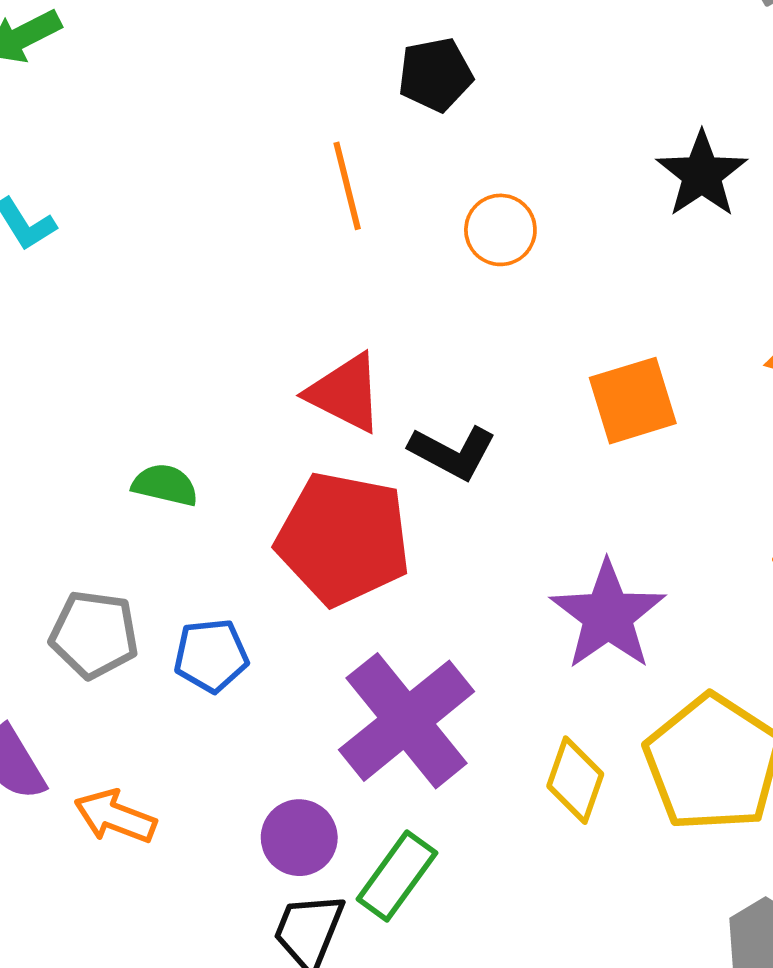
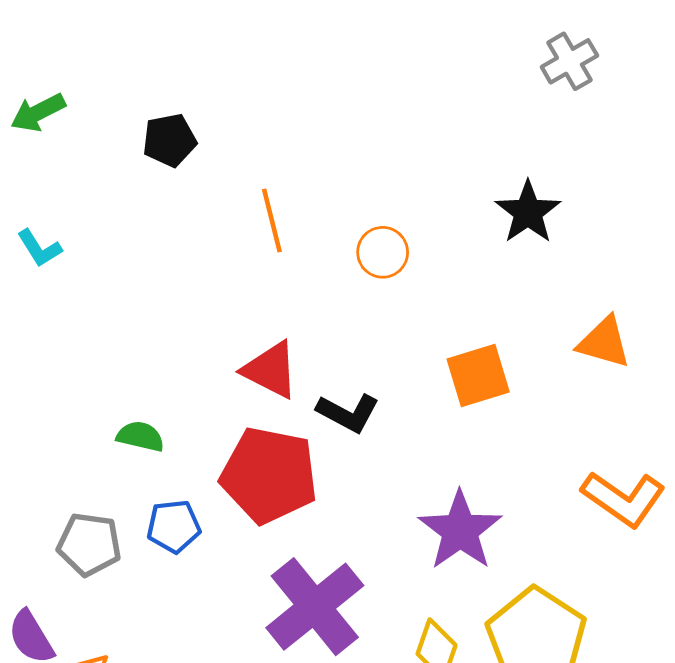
black pentagon: (435, 75) -> (169, 140), moved
blue pentagon: (211, 656) -> (174, 526), moved

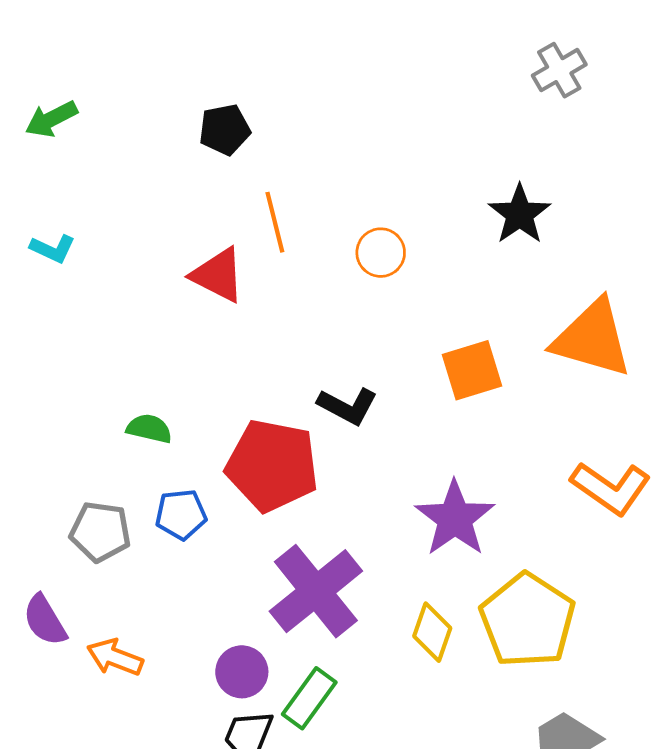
black pentagon: (169, 140) -> (225, 130), moved
cyan L-shape: (39, 248) -> (53, 249), turned -33
orange triangle: (604, 342) -> (592, 339), size x1.6
red triangle: (270, 370) -> (218, 275), moved

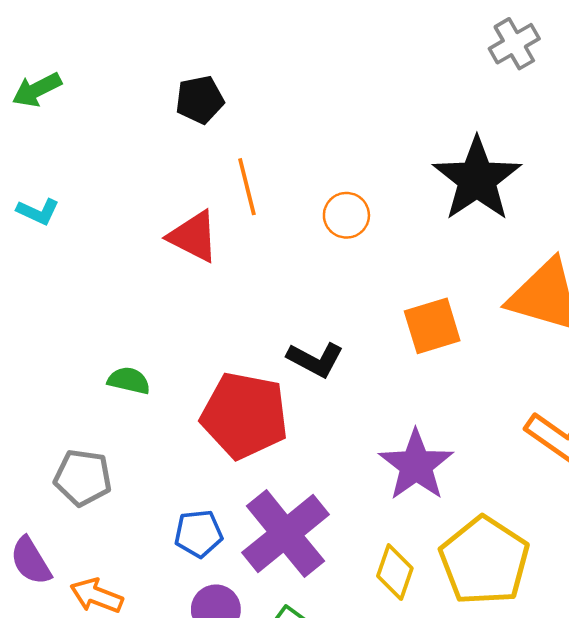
black star: (520, 214) -> (477, 179), size x1.5
blue pentagon: (181, 514) -> (198, 534), moved

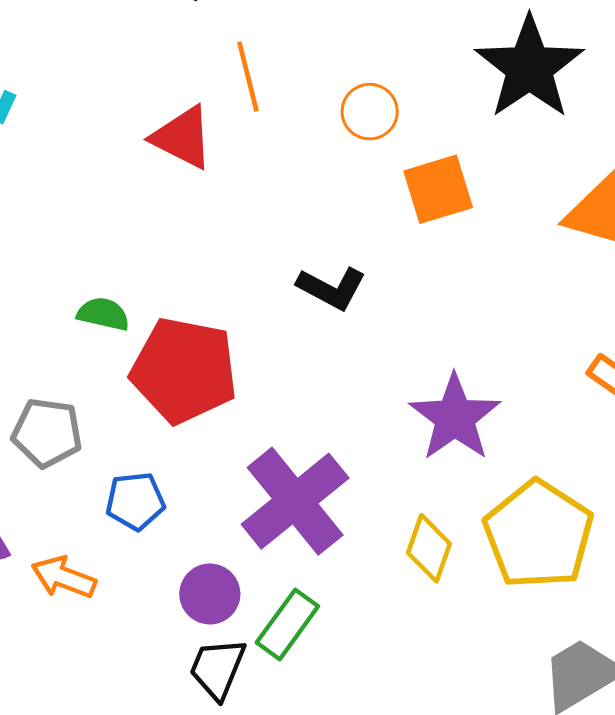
orange square: (432, 326) -> (438, 189), moved
red pentagon: (244, 415) -> (184, 370), moved
blue pentagon: (198, 534) -> (135, 501), moved

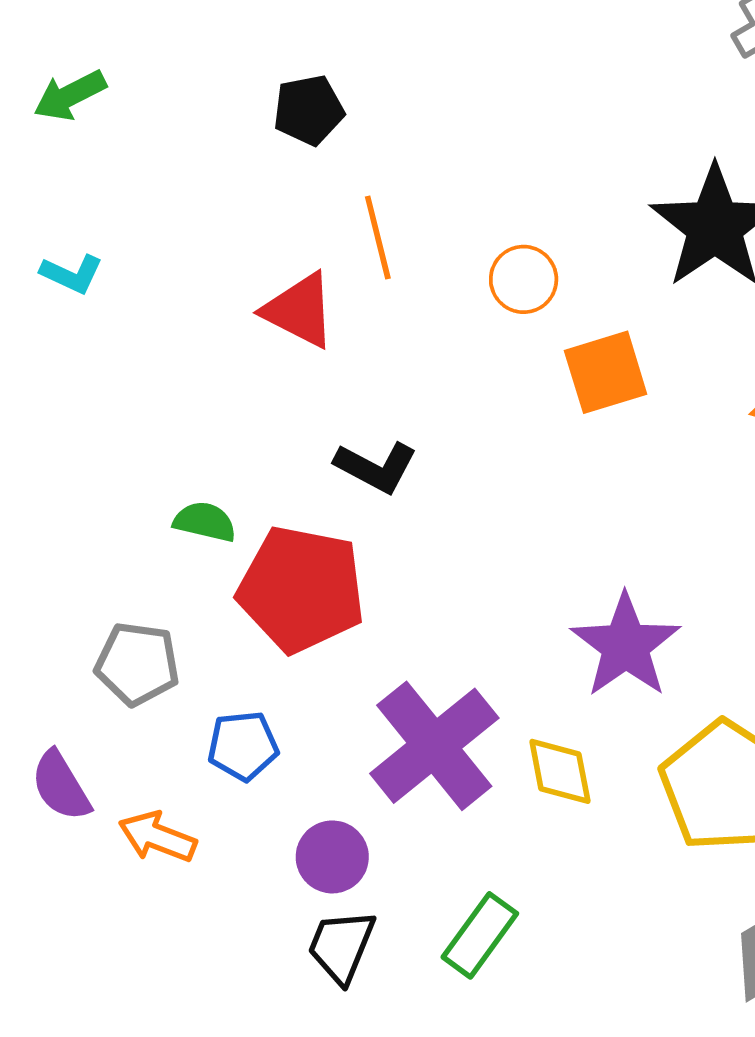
black L-shape: (332, 288) -> (376, 467), moved
yellow diamond: (429, 548) -> (560, 771), moved, turned -30
green rectangle: (287, 624) -> (480, 935), moved

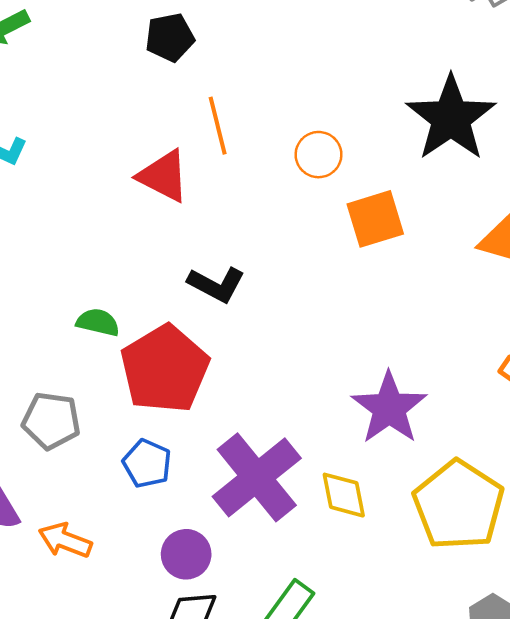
red pentagon: (301, 589) -> (165, 369), turned 30
blue pentagon: (243, 746) -> (147, 463), moved, turned 30

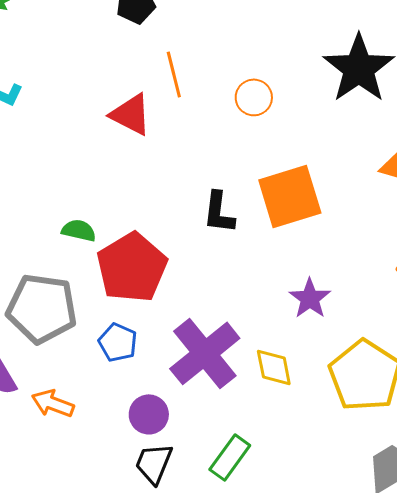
orange square: (375, 219) -> (290, 196), moved, size x1.4
black L-shape: (216, 284) -> (219, 212), moved, turned 69
purple star: (389, 408) -> (310, 298), size x0.7
gray pentagon: (51, 421) -> (42, 308), size x1.5

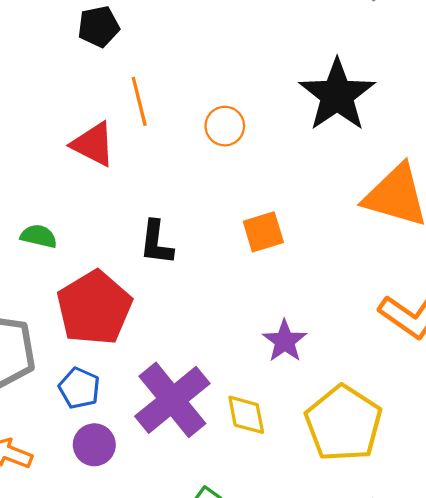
orange square: (290, 196) -> (263, 232), size x0.6
black L-shape: (219, 212) -> (156, 243), moved
green semicircle: (79, 230) -> (39, 236), moved
purple circle: (149, 414) -> (94, 445), moved

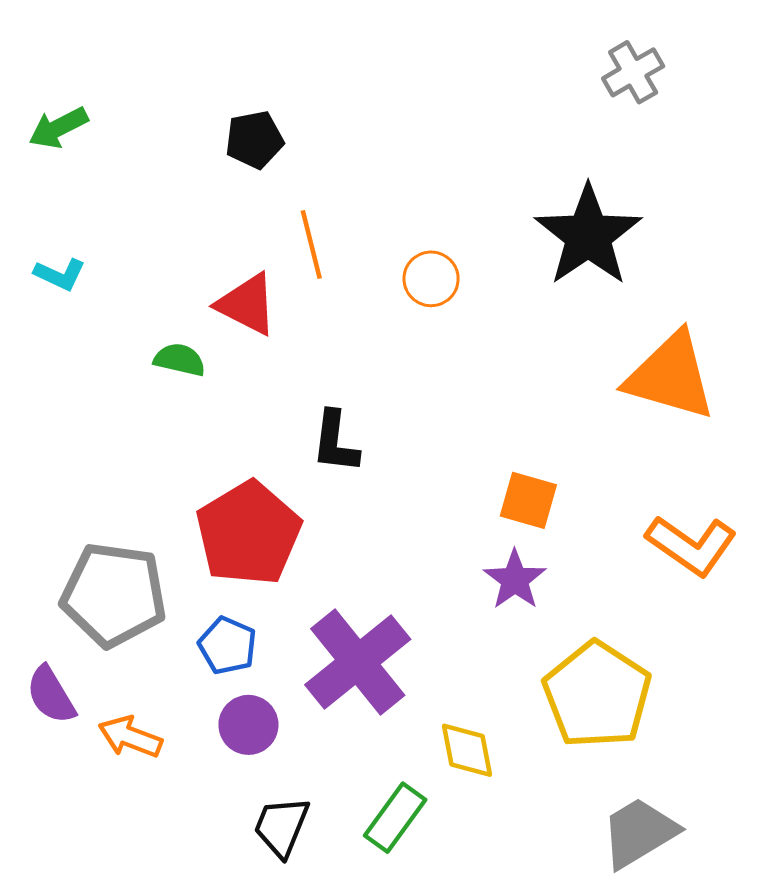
orange square: (263, 232) -> (528, 500), moved, turned 33
green semicircle: (39, 236) -> (180, 360), moved
yellow diamond: (246, 415) -> (467, 750), moved

